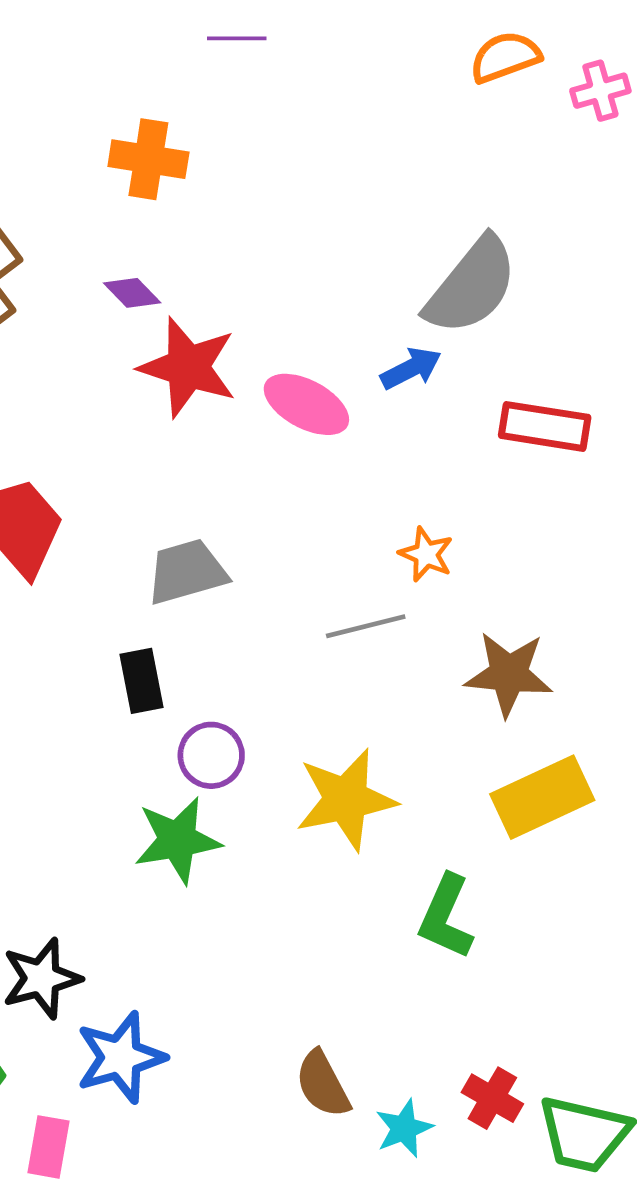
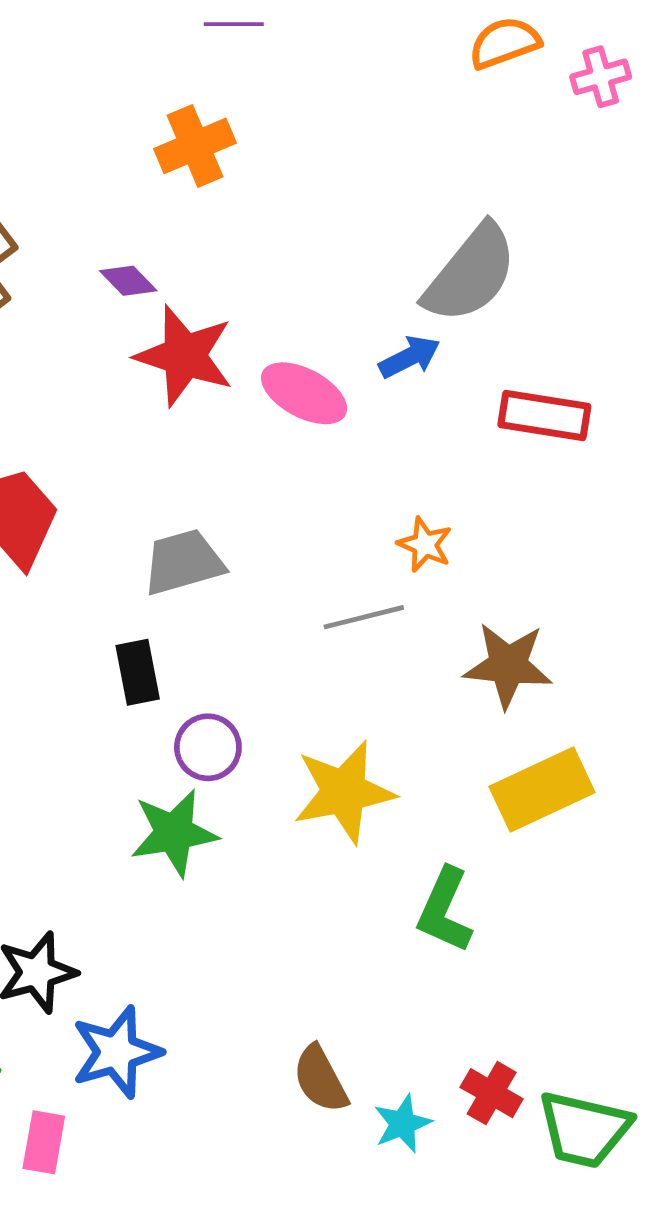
orange cross: (148, 159) -> (195, 146), moved, turned -32

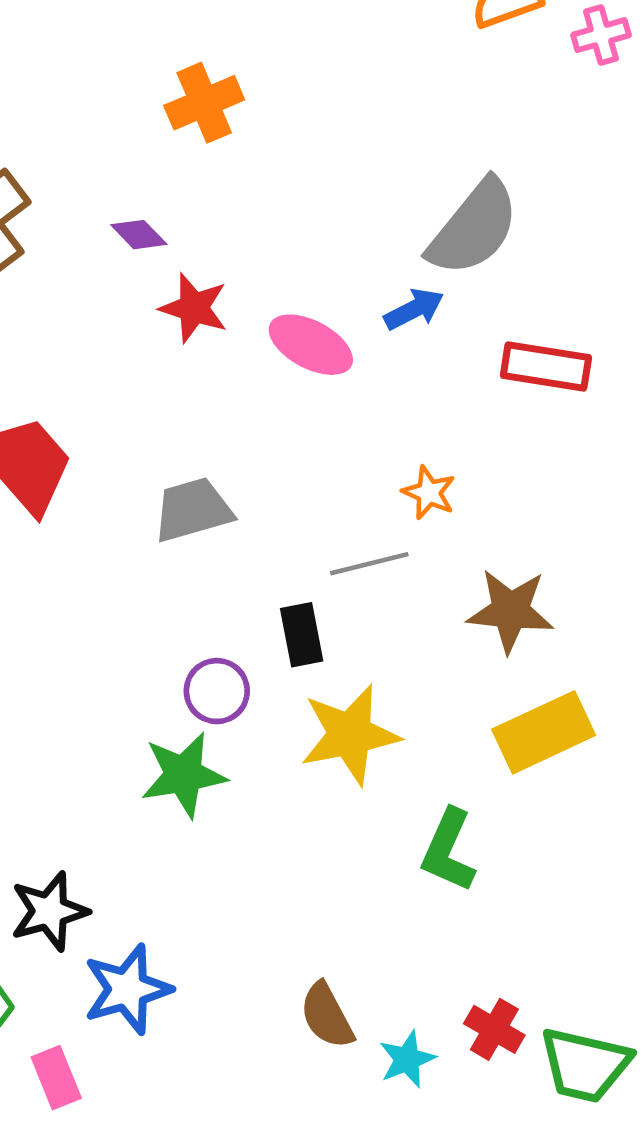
red star: (184, 356) -> (194, 308), size x0.7
black rectangle: (138, 672) -> (302, 635), moved
pink rectangle: (44, 1142) -> (56, 1078), turned -32

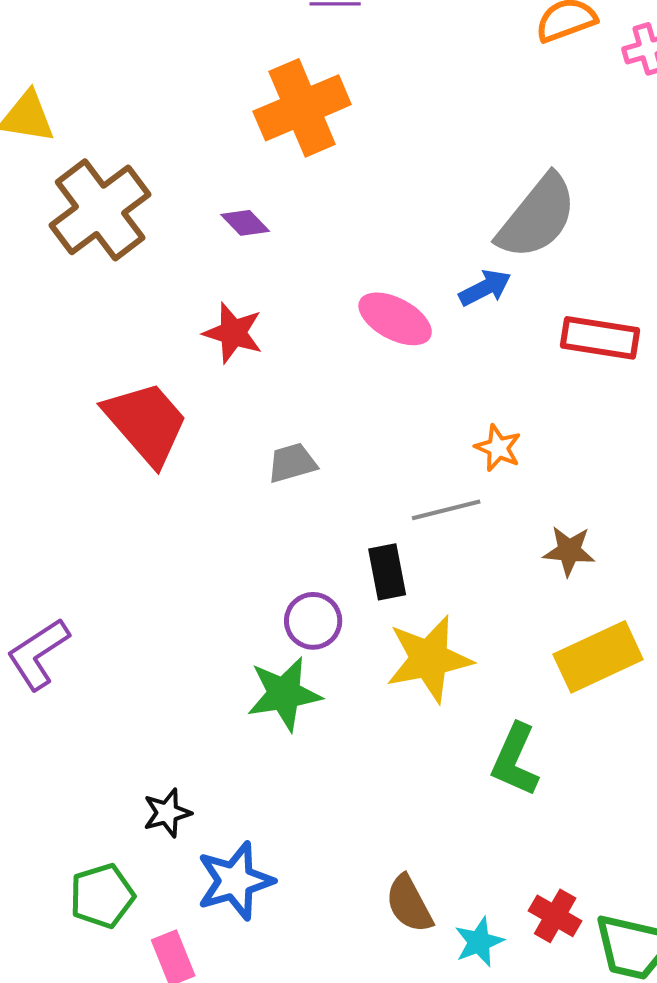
orange cross: (204, 103) -> (302, 108), size x1.4
red star: (194, 308) -> (233, 333), moved
gray trapezoid: (193, 510) -> (292, 463), size x0.7
brown star: (510, 611) -> (569, 551), size x0.7
black star: (49, 911) -> (167, 813), size x0.7

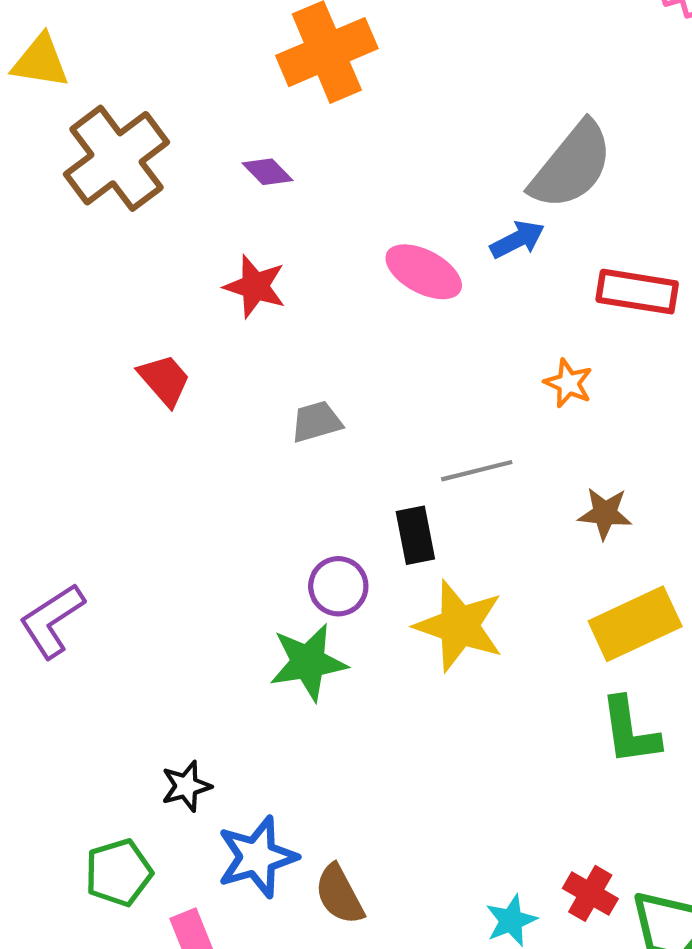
red trapezoid: (146, 423) -> (164, 380), size x0.6
orange star: (498, 448) -> (568, 383), moved
yellow star: (429, 659) -> (459, 626), turned 30
green L-shape: (515, 760) -> (630, 731), moved, turned -32
brown semicircle: (409, 904) -> (339, 894), moved

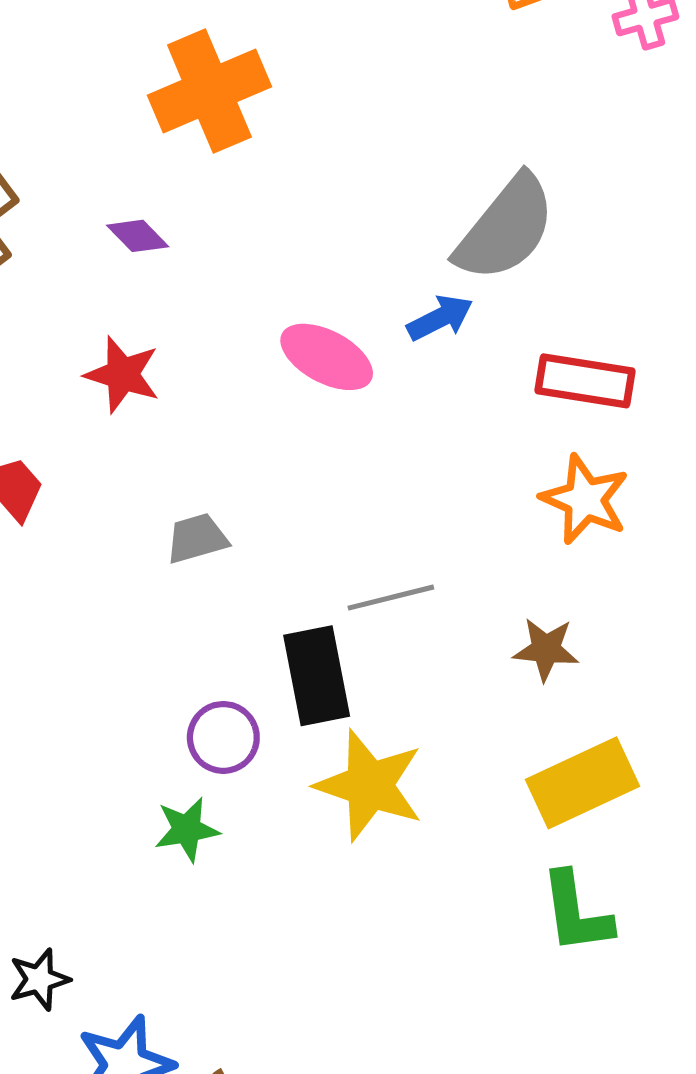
orange star: (568, 383) -> (585, 499), moved, size x1.5
black rectangle: (415, 535) -> (317, 676), size x1.4
green star: (308, 662) -> (187, 829), size x0.7

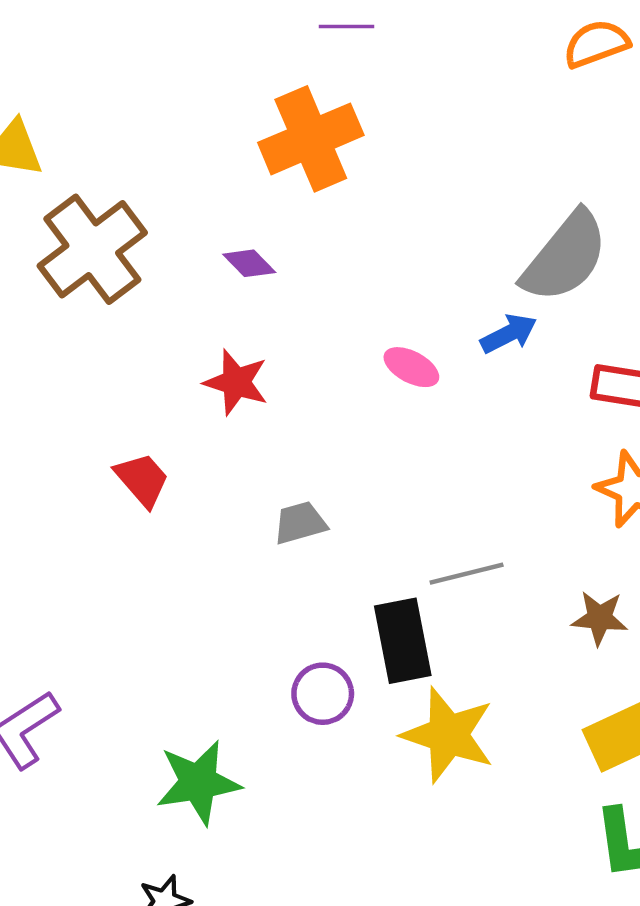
pink ellipse: (327, 357) -> (411, 367), size x0.7
green star: (187, 829) -> (198, 782), moved, size x1.5

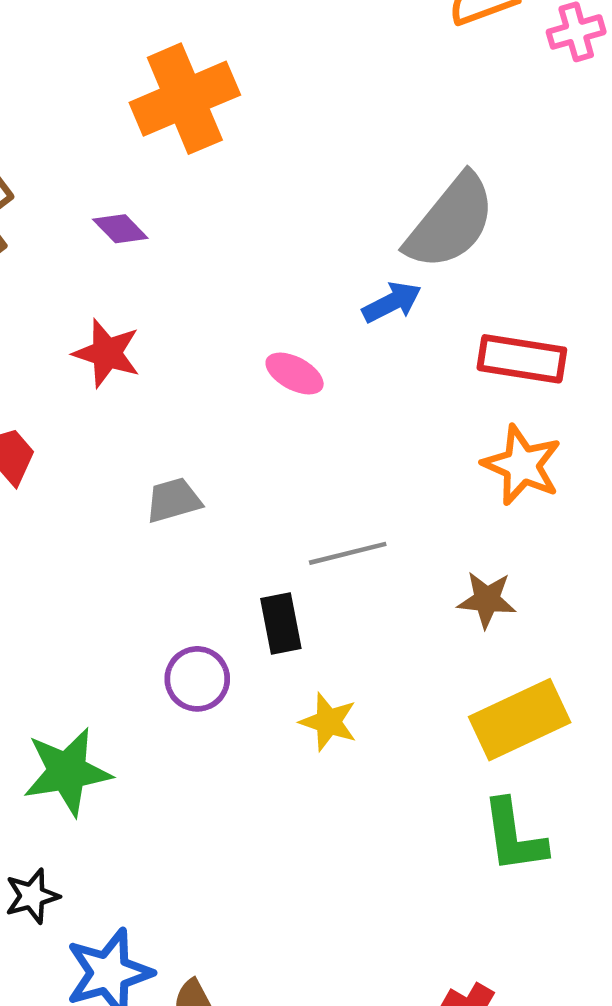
pink ellipse: (411, 367) -> (295, 374), moved
black rectangle: (403, 641) -> (281, 623), size x0.7
yellow star: (448, 735) -> (328, 722), size x0.6

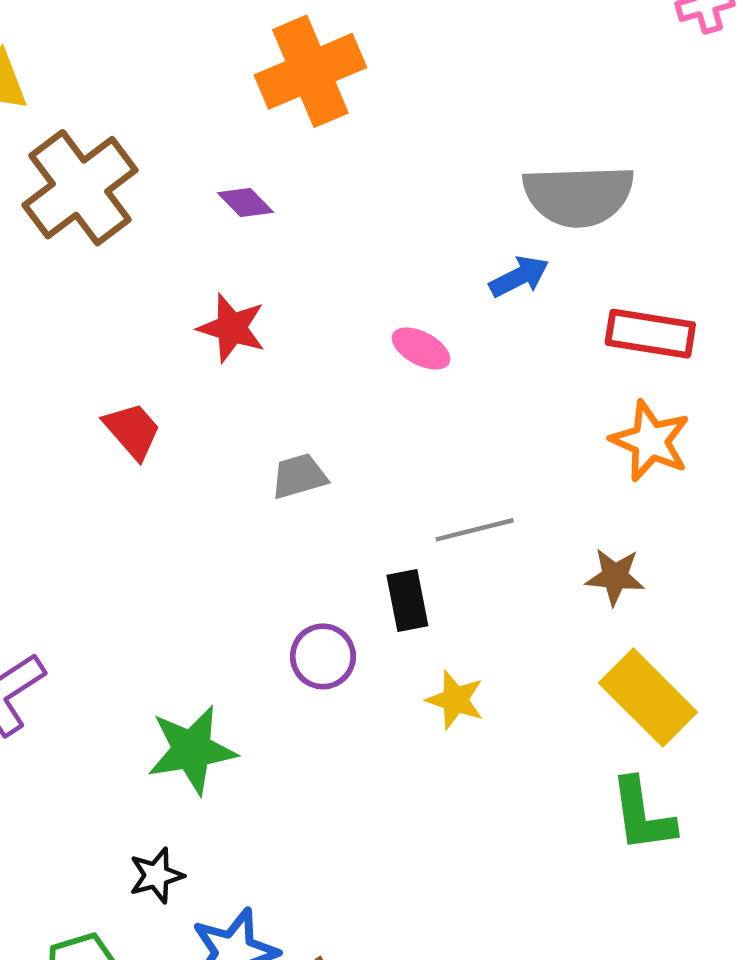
gray semicircle: (451, 222) -> (578, 196), turned 49
yellow rectangle: (520, 720) -> (648, 698), turned 70

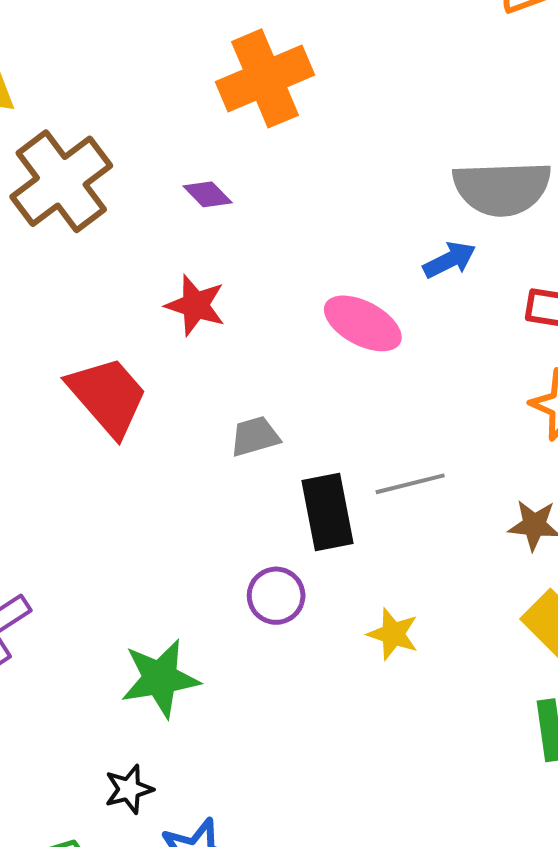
pink ellipse: (421, 348) -> (363, 323), size x1.5
red trapezoid: (132, 431) -> (108, 396), size x1.6
black rectangle: (407, 601) -> (327, 512), moved, size x1.4

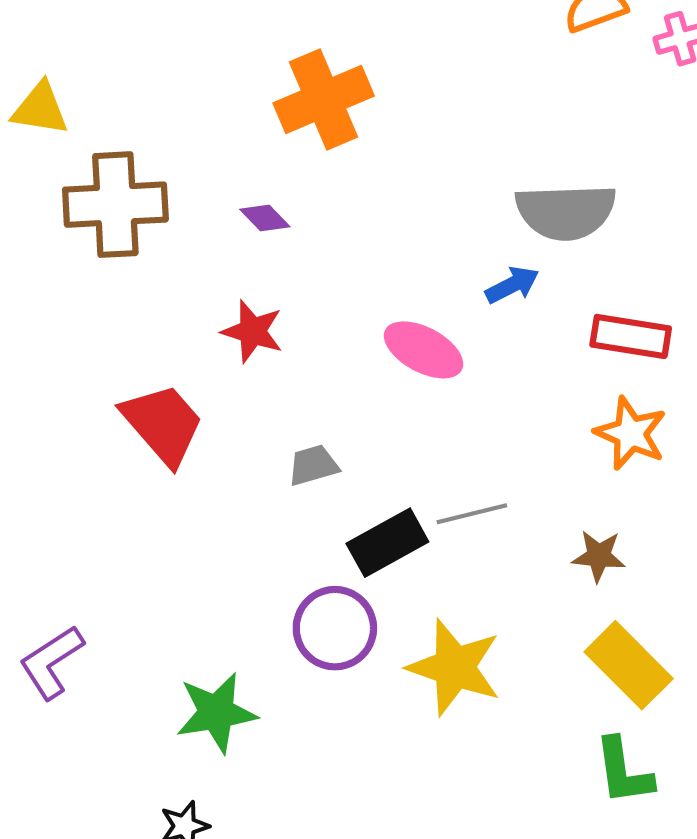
brown cross: (61, 181) -> (115, 205), turned 34
black rectangle: (327, 512) -> (387, 543), turned 72
purple circle: (276, 596) -> (335, 628), size x1.4
yellow star: (393, 634) -> (454, 667), size x1.8

